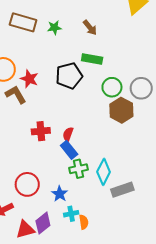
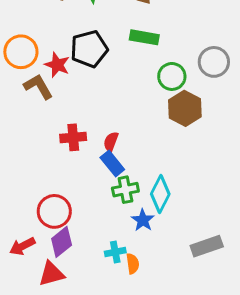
black pentagon: (69, 76) -> (89, 49), moved
gray circle: (141, 88) -> (214, 62), moved
gray rectangle: (122, 190) -> (207, 246), moved
blue star: (60, 194) -> (143, 220), moved
purple diamond: (43, 223) -> (62, 242), moved

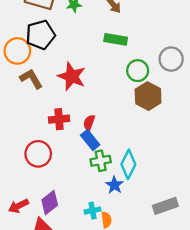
black pentagon: (89, 49) -> (40, 35), moved
red star: (57, 65) -> (72, 76), moved, size x1.4
red circle: (54, 211) -> (38, 154), moved

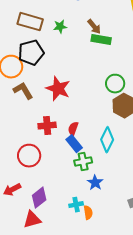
green rectangle: (116, 39) -> (101, 40), moved
cyan diamond: (128, 164) -> (107, 140), moved
red arrow: (19, 206) -> (12, 190), moved

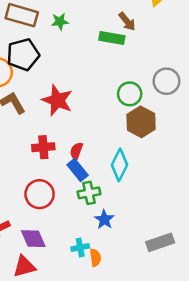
brown arrow: (94, 27) -> (127, 22), moved
red circle: (29, 156) -> (40, 194), moved
purple diamond: (39, 198) -> (33, 239), turned -75

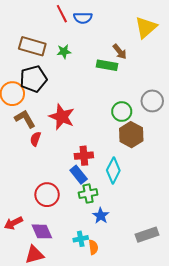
red cross: (43, 147) -> (84, 156), moved
red semicircle: (76, 151) -> (35, 139), moved

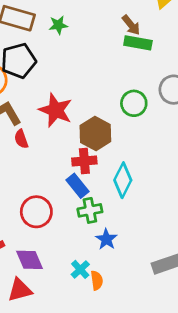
green rectangle: (107, 65) -> (138, 43), moved
brown hexagon: (131, 135) -> (95, 134), moved
red semicircle: (35, 139) -> (21, 139), turned -40
cyan cross: (81, 239) -> (80, 269), turned -32

